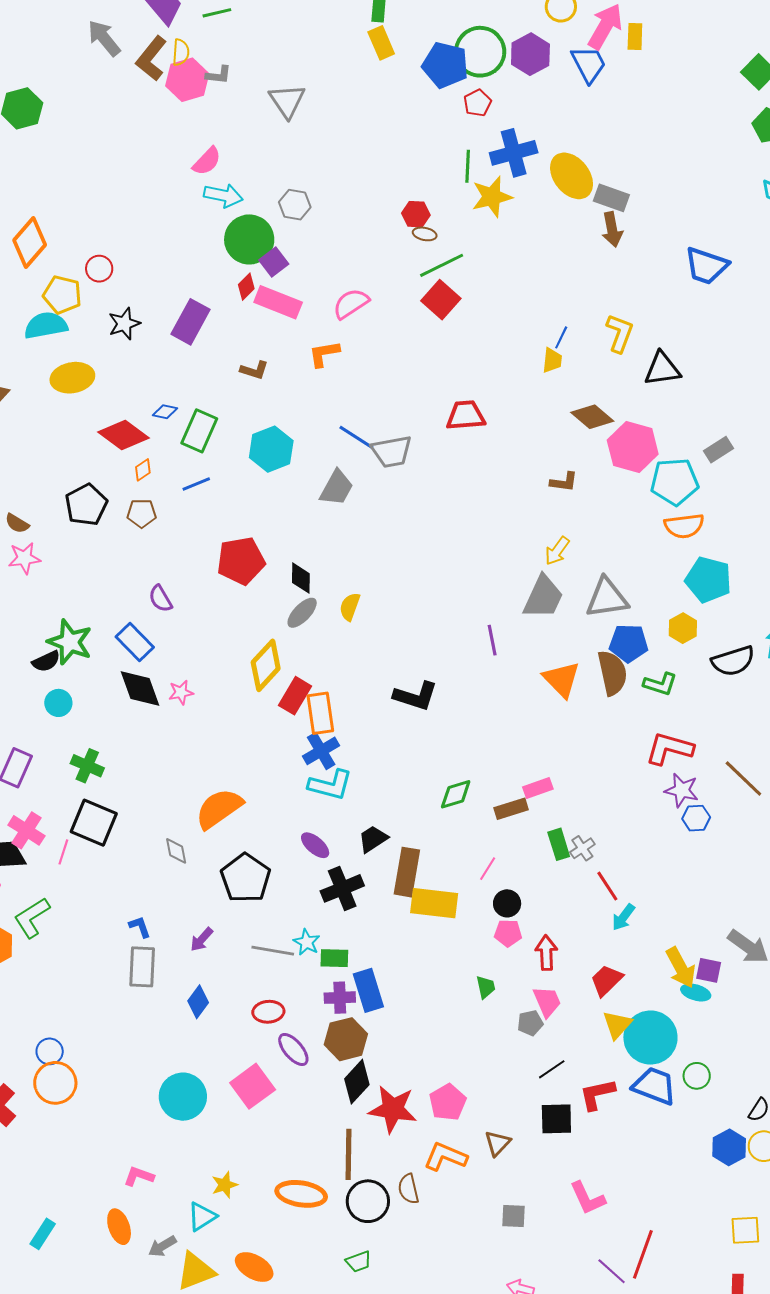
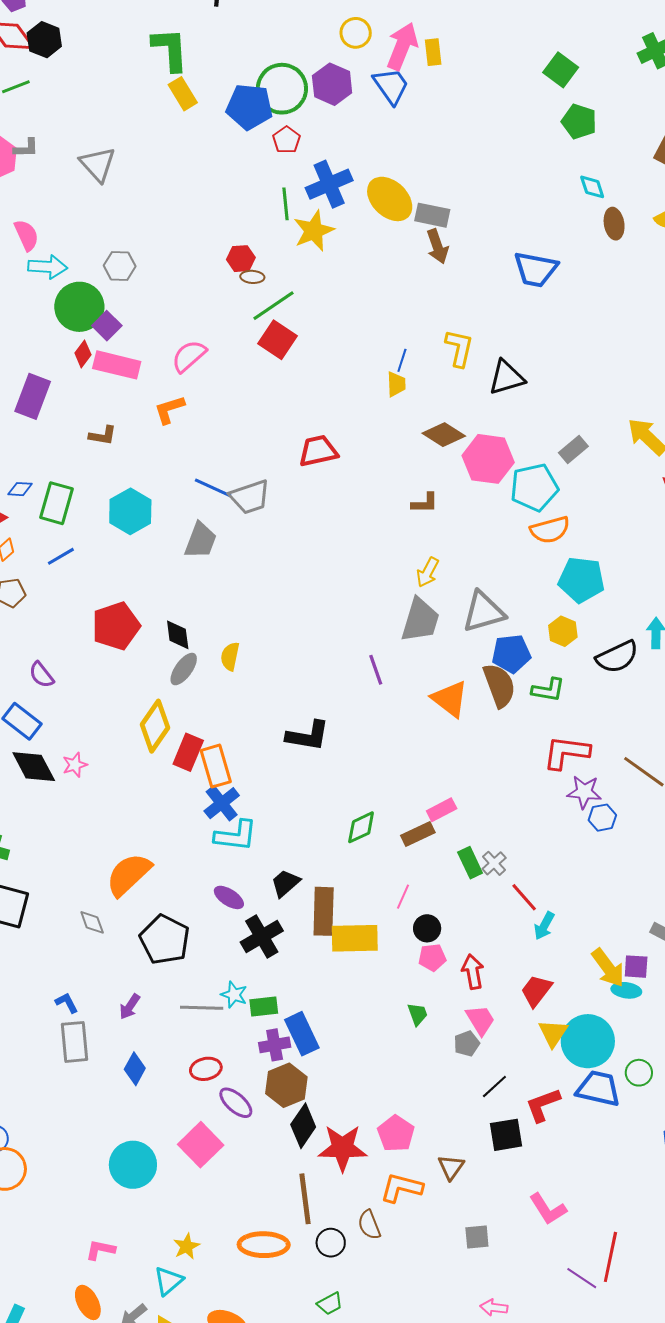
pink semicircle: (207, 161) -> (26, 235), turned -60
black circle: (368, 1201) -> (331, 1243), size x0.7

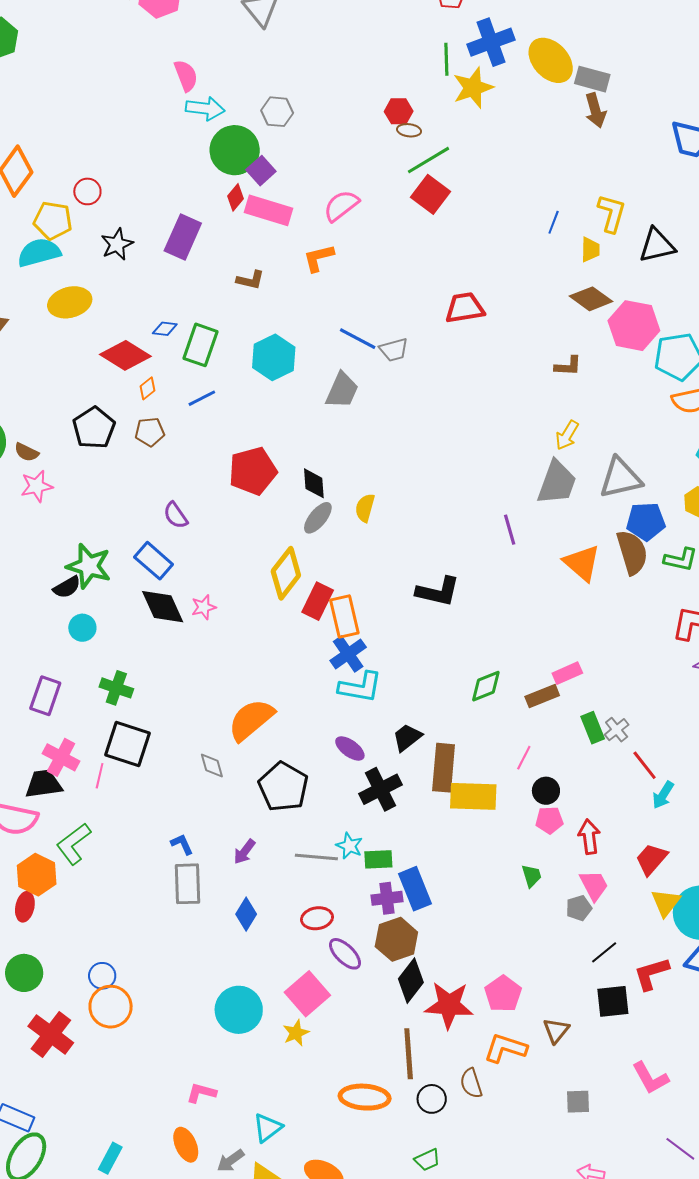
yellow trapezoid: (396, 384) -> (590, 250), moved
gray trapezoid: (250, 497) -> (394, 350), size x0.7
yellow star: (187, 1246) -> (296, 1033), moved

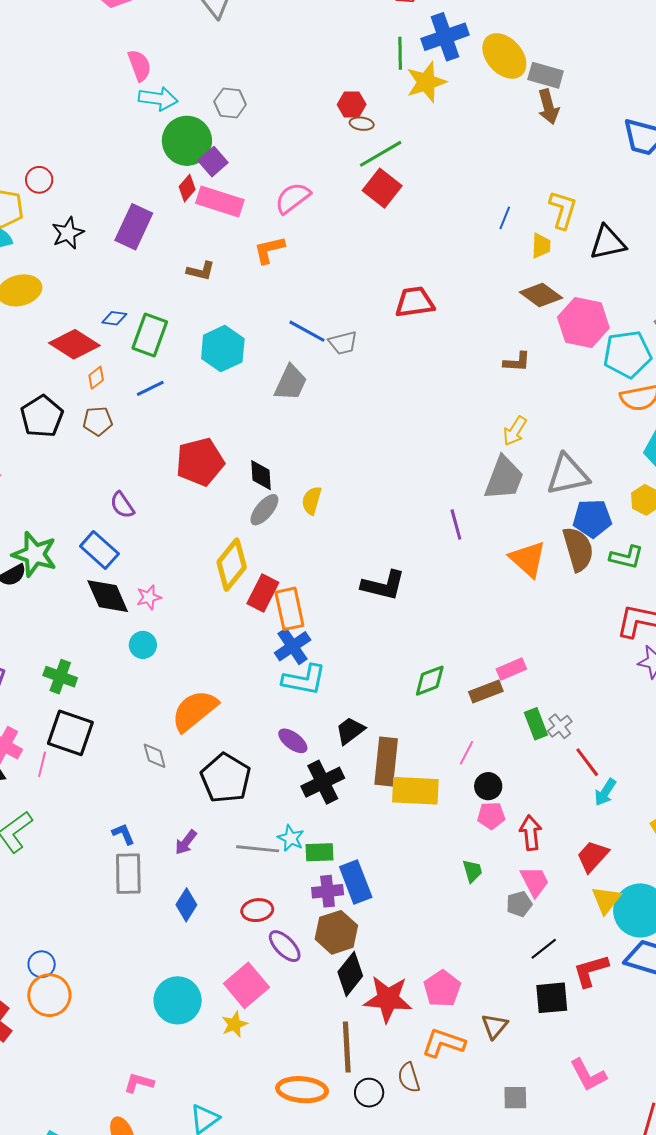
cyan circle: (82, 628) -> (143, 645), moved

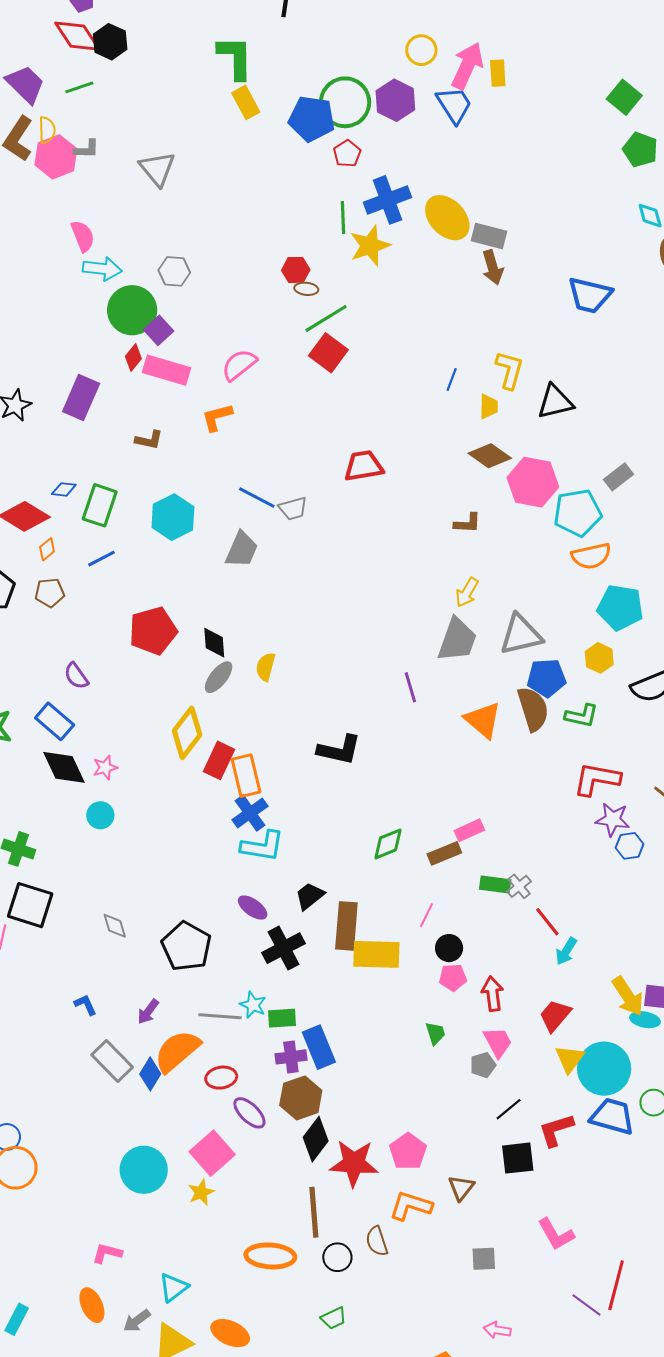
orange semicircle: (194, 711) -> (177, 1051), moved
green rectangle: (536, 724) -> (495, 884), turned -60
gray rectangle: (128, 874) -> (112, 1061), moved, turned -42

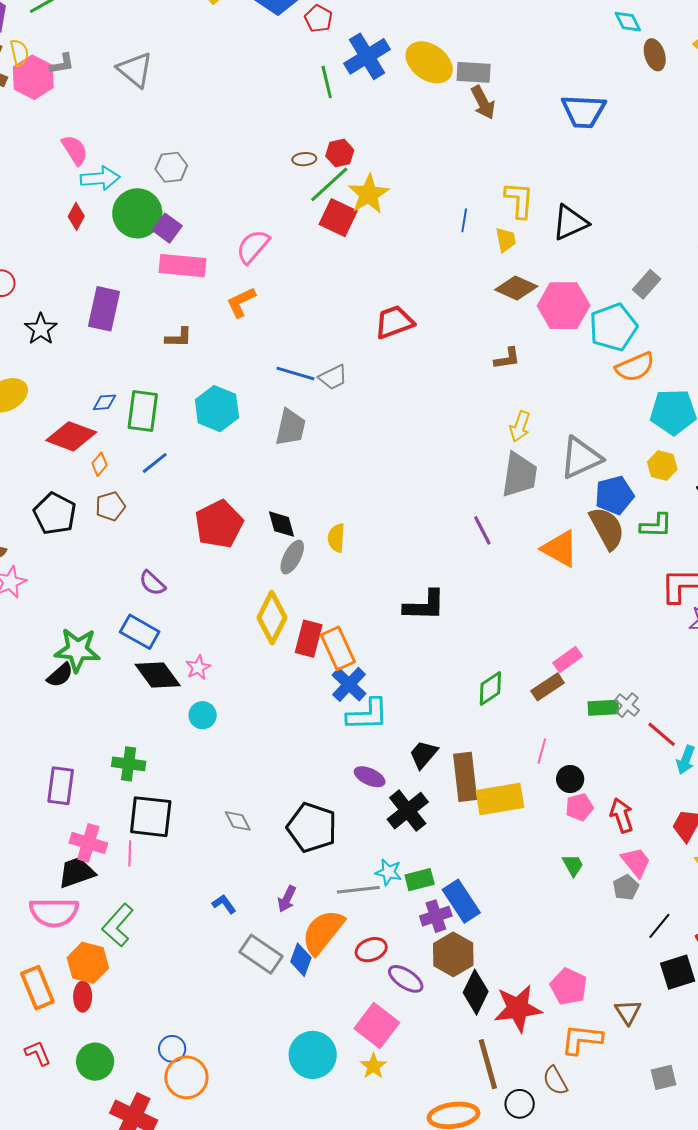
yellow star: (370, 246) -> (369, 194), moved
red hexagon: (296, 270) -> (340, 153), moved
red diamond: (133, 357) -> (76, 216), moved

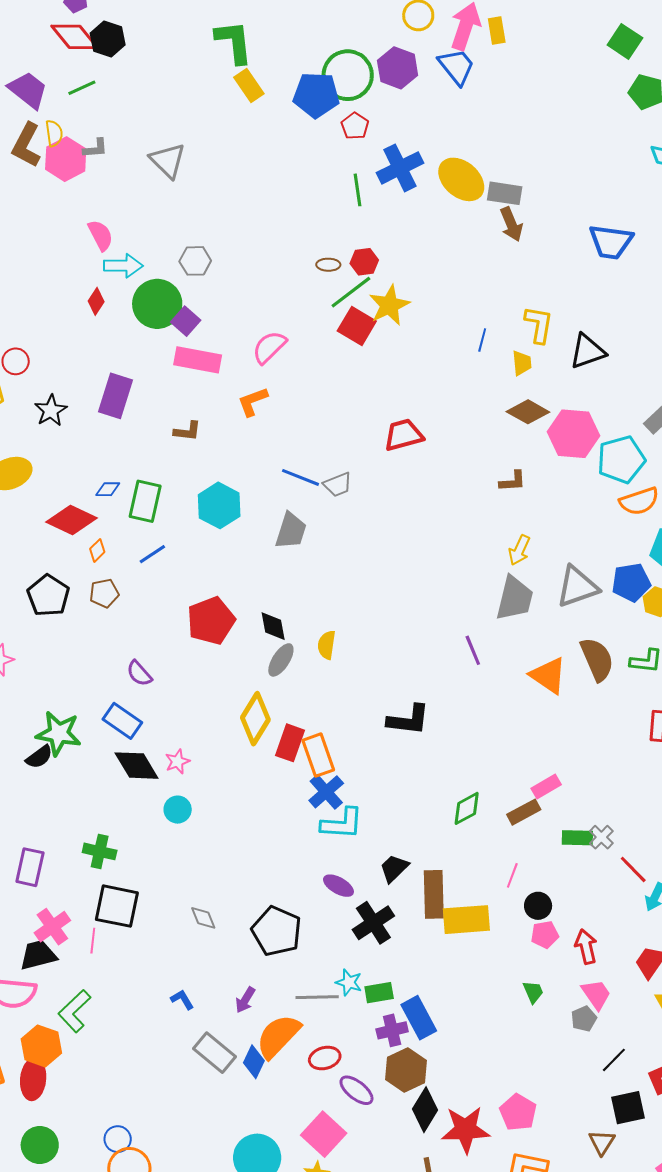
blue pentagon: (614, 495) -> (631, 582), moved
pink cross: (88, 843) -> (52, 927), turned 33
red ellipse: (83, 997) -> (33, 1079), size x1.4
brown triangle: (628, 1012) -> (602, 1142), moved

